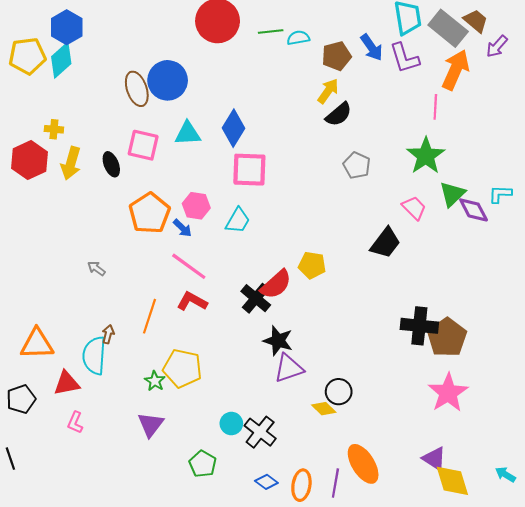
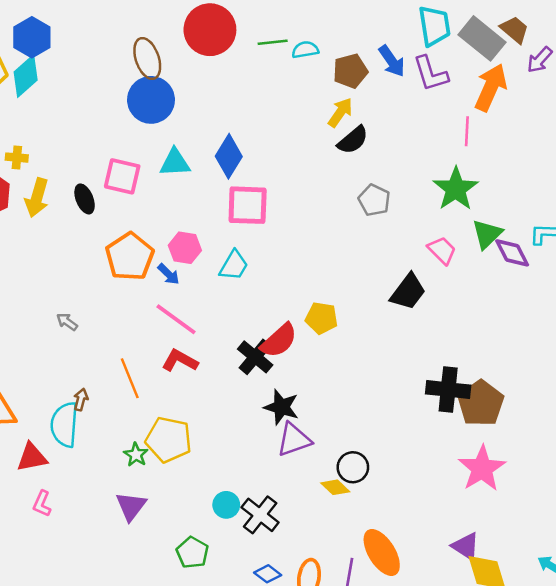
brown ellipse: (137, 89) -> (147, 59), moved
orange line: (150, 316) -> (130, 378), turned -40

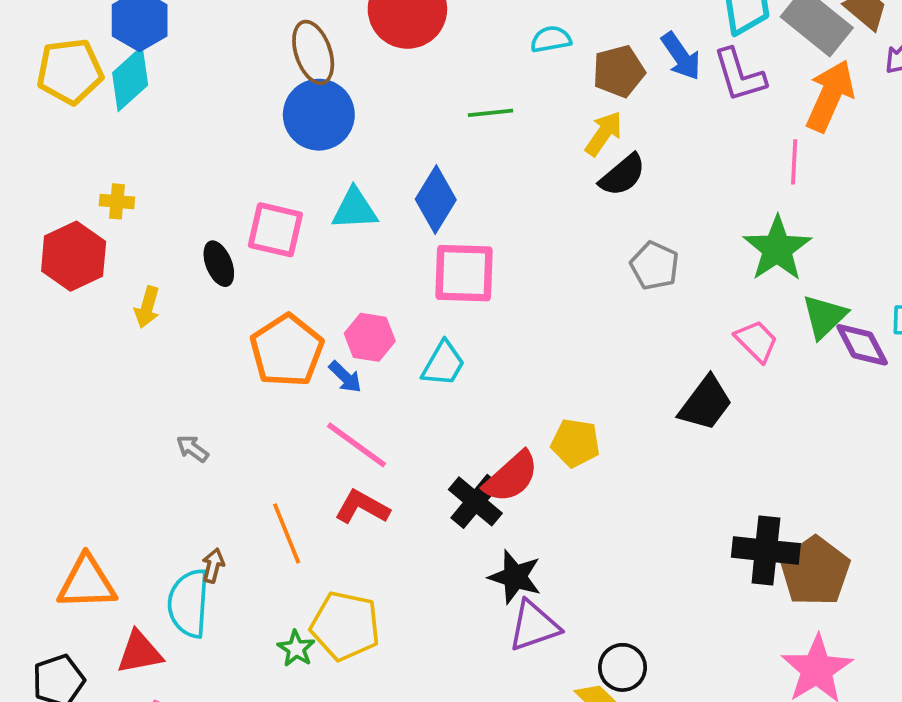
green line: (273, 42) -> (490, 113), moved
yellow arrow: (37, 198) -> (147, 307), moved, size x0.7

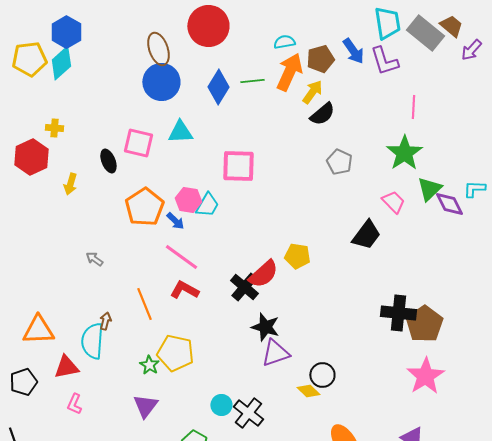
orange arrow: (830, 96) -> (289, 72), moved
blue diamond: (436, 200) -> (218, 87), moved
cyan trapezoid: (443, 364) -> (207, 205), moved

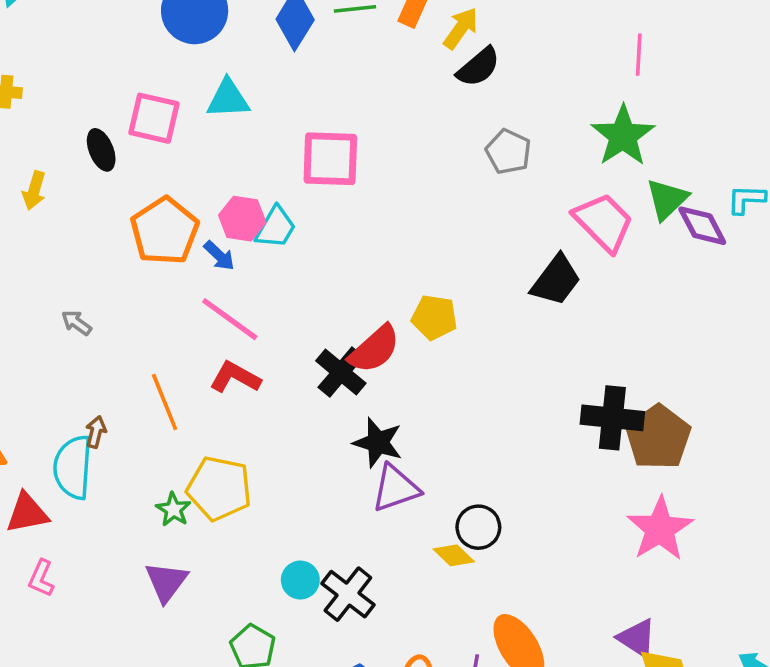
pink trapezoid: (393, 202) -> (604, 222), size x1.5

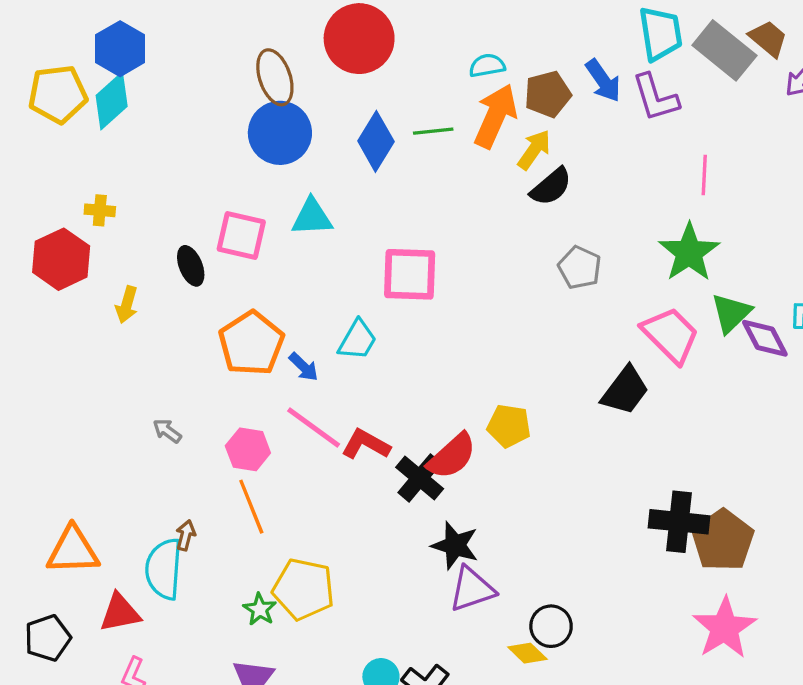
pink hexagon: (242, 219) -> (248, 449), moved
red L-shape: (235, 377) -> (366, 444), moved

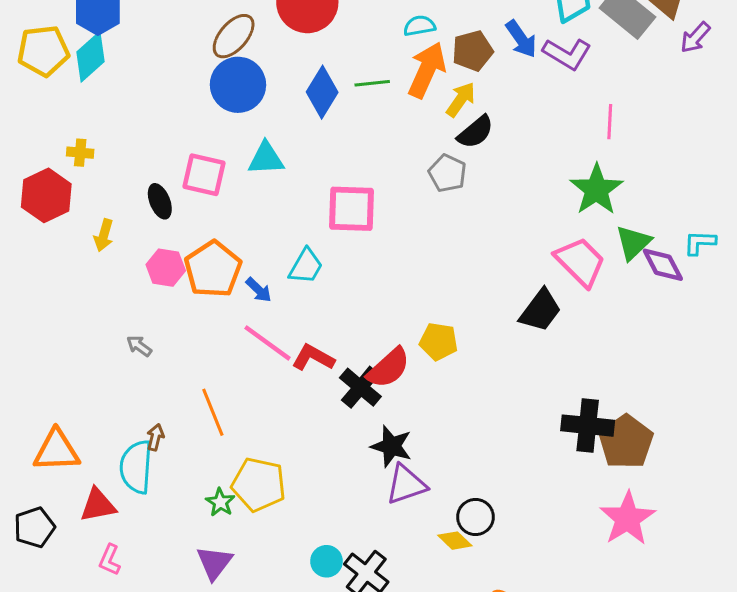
brown ellipse: (275, 77) -> (234, 36), turned 60
purple L-shape: (655, 98) -> (567, 54), turned -42
gray pentagon: (580, 268) -> (447, 173), moved
pink hexagon: (248, 449) -> (166, 268), moved

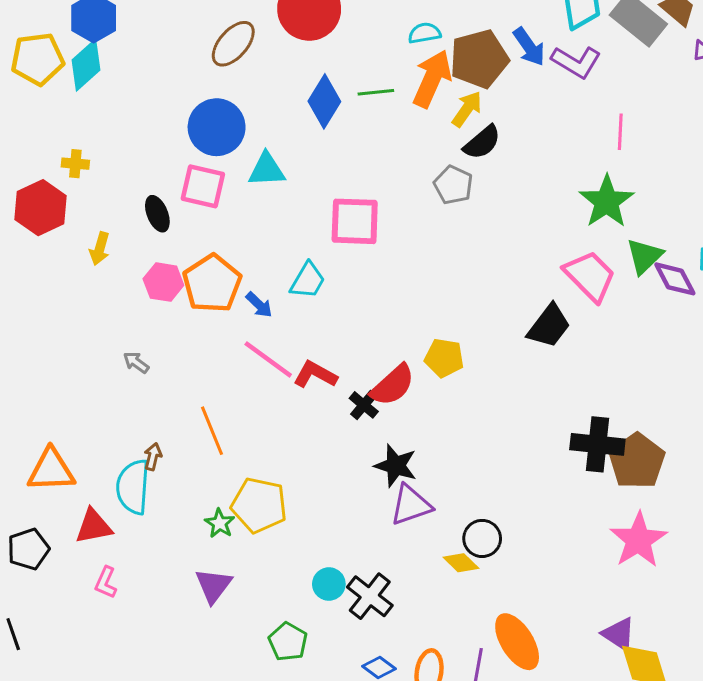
brown pentagon: (473, 51) -> (479, 59), size x1.4
blue circle: (238, 85) -> (217, 127), moved
black cross: (360, 387) -> (364, 405), size x0.7

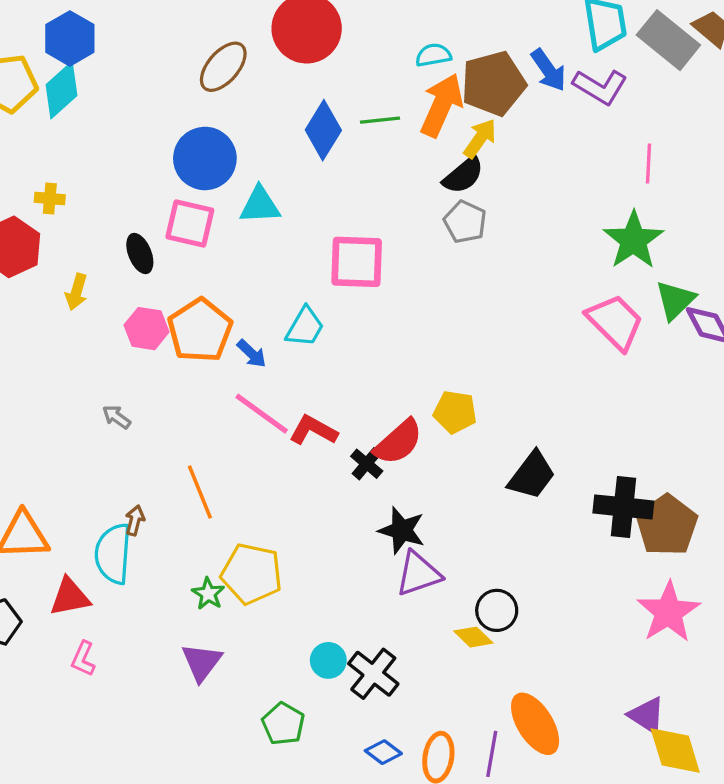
black semicircle: (482, 142) -> (463, 175), moved
black trapezoid: (549, 326) -> (532, 475), moved

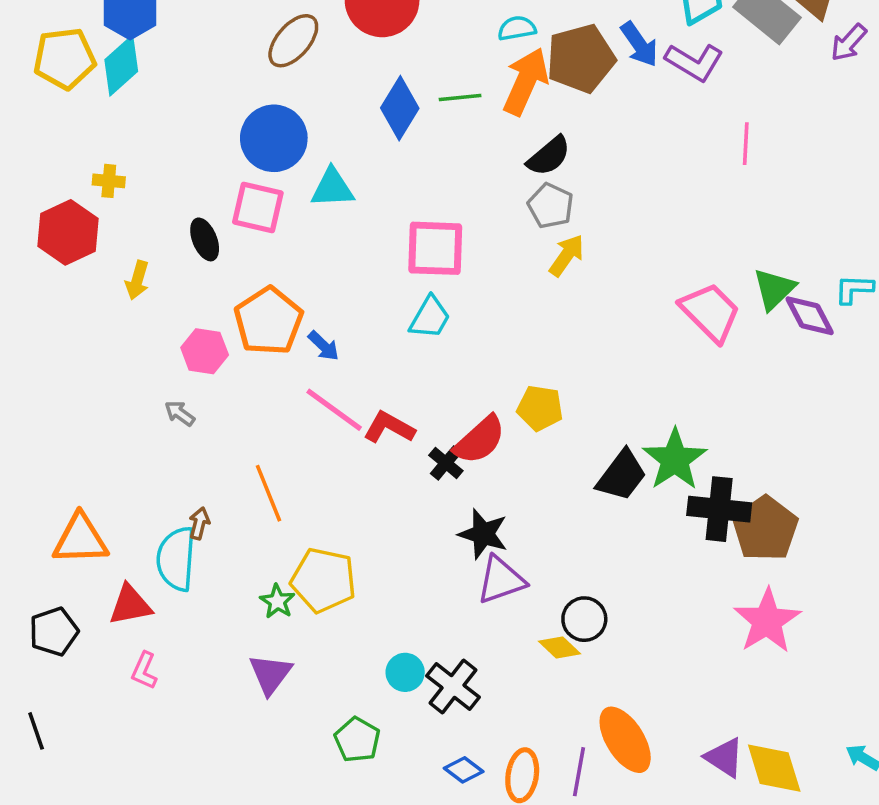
yellow arrow: (480, 138) -> (567, 255), moved
green star: (633, 240) -> (675, 459), moved
cyan trapezoid: (305, 327) -> (430, 317), moved
pink hexagon: (147, 329) -> (205, 351), moved
purple triangle: (647, 715) -> (724, 757), moved

